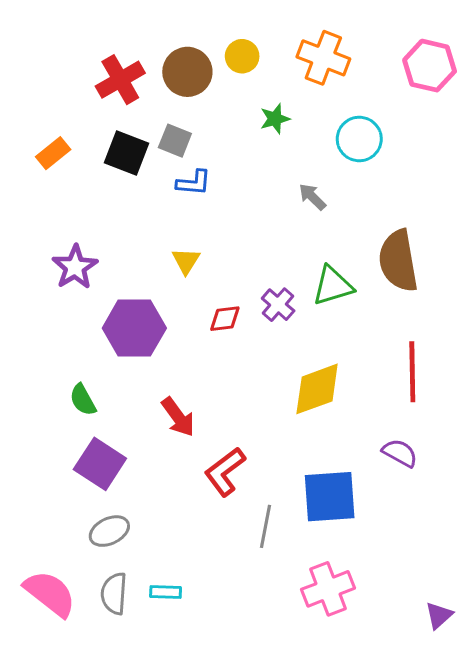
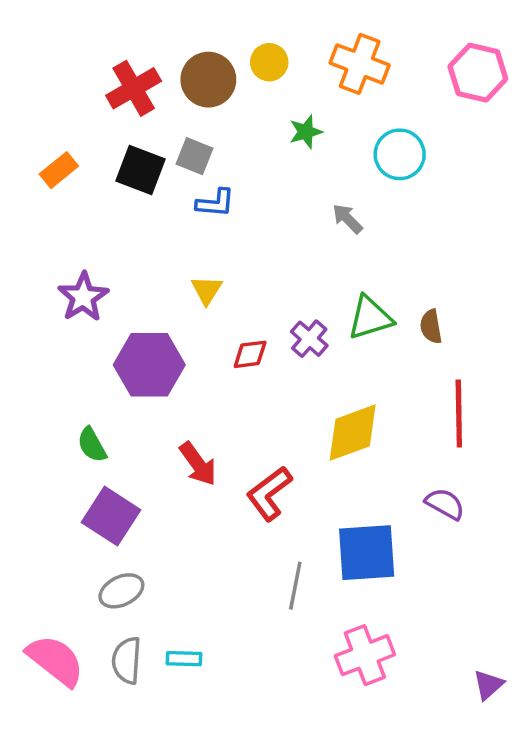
brown semicircle: (398, 261) -> (431, 327), moved, size x0.5
red L-shape: (225, 472) -> (269, 493), moved

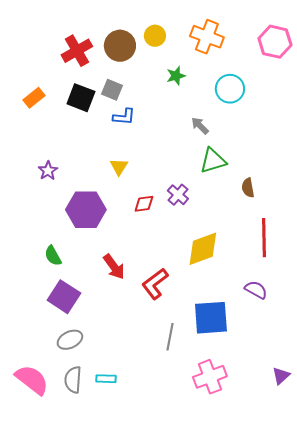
purple star: (83, 297) -> (48, 171), size x0.7
green triangle: (370, 318) -> (213, 161), moved
purple triangle: (488, 685) -> (281, 376), moved

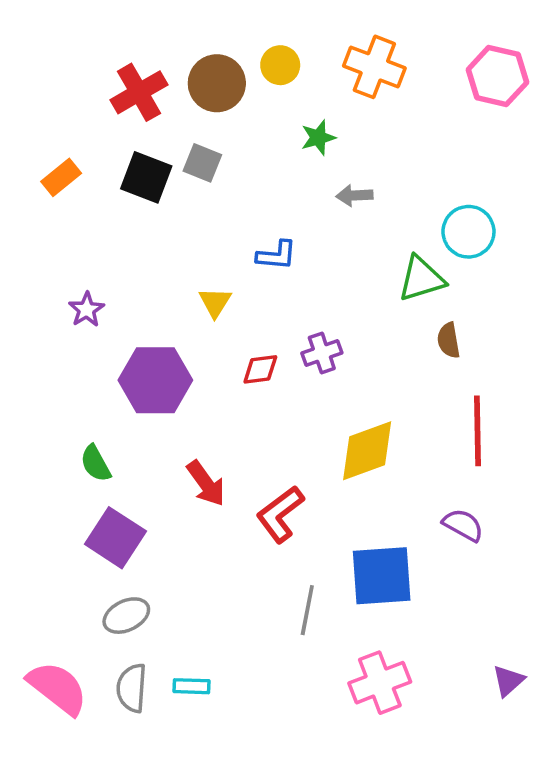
cyan circle: (230, 89) -> (468, 232), moved
blue L-shape: (124, 117) -> (277, 255), moved
gray arrow: (200, 126) -> (354, 196), moved, turned -48
green triangle: (213, 161) -> (421, 279), moved
purple cross: (178, 195) -> (322, 353), turned 30

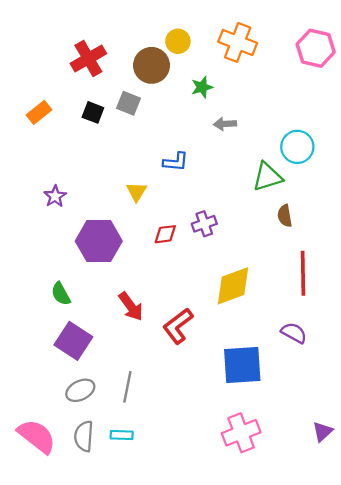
brown circle: (217, 83) -> (152, 65), moved
black square: (146, 177) -> (93, 112), size x0.7
gray line: (307, 610) -> (127, 387), moved

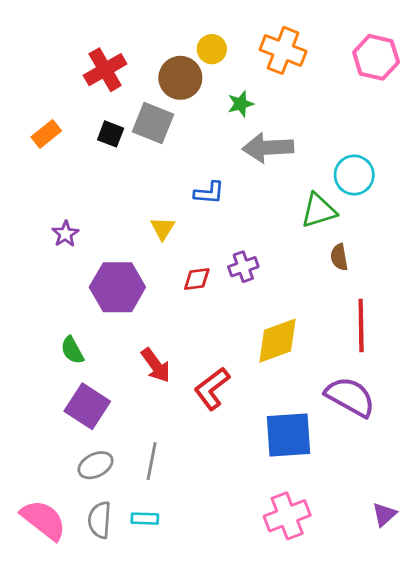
gray square: (129, 103) -> (153, 123), size x1.4
gray arrow: (225, 124) -> (268, 148), size x1.8
purple semicircle: (294, 333) -> (350, 397), size x1.6

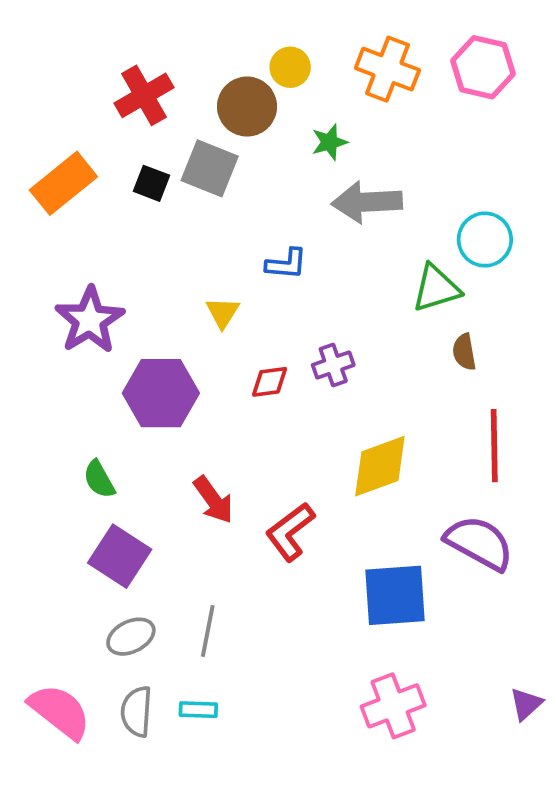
pink hexagon: (376, 57) -> (483, 67), moved
orange rectangle: (46, 134) -> (63, 183), size x1.6
purple star: (65, 234) -> (90, 320), size x1.8

